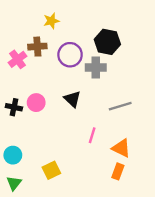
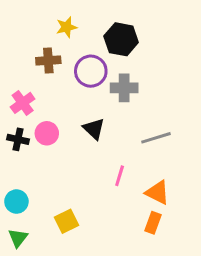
black hexagon: (107, 42) -> (121, 39), moved
pink cross: (17, 59) -> (23, 103), moved

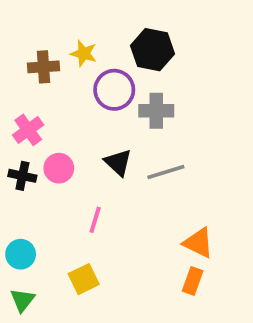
yellow star: (67, 27) -> (84, 53), moved, turned 30
brown cross: (48, 61) -> (44, 67), moved
gray line: (156, 138) -> (166, 172), moved
pink line: (120, 176) -> (95, 220), moved

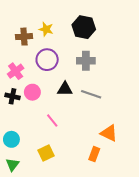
purple circle: (114, 90) -> (47, 60), moved
black triangle: (118, 162) -> (65, 89), turned -42
gray line: (166, 172) -> (91, 94), turned 36
pink line: (95, 220) -> (52, 120), turned -56
orange rectangle: (193, 281) -> (94, 154), moved

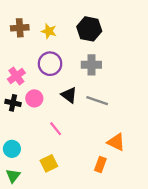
brown cross: (24, 37) -> (20, 28), moved
black triangle: (65, 89) -> (69, 95), turned 35

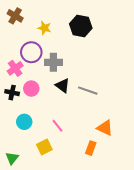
brown cross: (20, 28) -> (15, 16), moved, turned 35
purple circle: (50, 64) -> (31, 52), moved
gray cross: (91, 65) -> (53, 62), moved
pink line: (56, 129) -> (58, 126), moved
cyan circle: (12, 149) -> (24, 122), moved

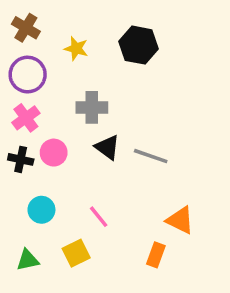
purple circle: (31, 52) -> (28, 75), moved
green triangle: (12, 158) -> (28, 260), moved, turned 40

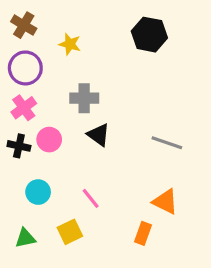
black hexagon: (139, 45) -> (149, 35), moved
gray line: (151, 156) -> (167, 143), moved

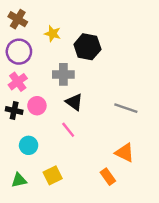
black hexagon: (149, 35) -> (87, 47), moved
pink line: (91, 198) -> (68, 130), moved
orange rectangle: (143, 233) -> (108, 177), turned -56

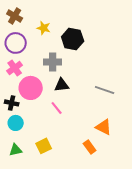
black triangle: (74, 102) -> (62, 85), turned -42
pink circle: (37, 106) -> (31, 88), size x1.5
black cross: (14, 111) -> (12, 103), moved
cyan circle: (29, 145) -> (16, 123), moved

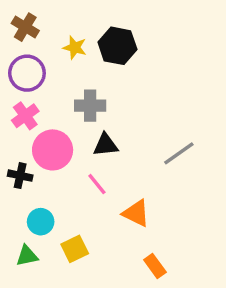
black hexagon: (73, 39) -> (117, 46), moved
gray line: (105, 90) -> (179, 153), turned -54
cyan circle: (16, 123) -> (41, 222), moved
orange triangle: (104, 127) -> (136, 213), moved
orange rectangle: (90, 147) -> (155, 266), moved

